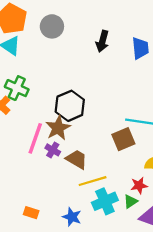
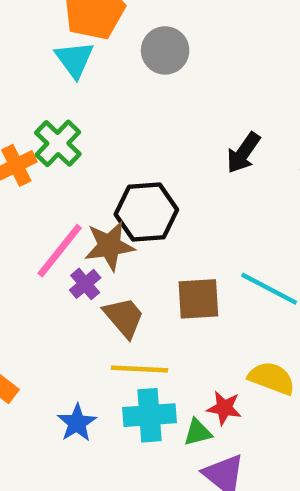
black arrow: (102, 41) -> (243, 153), moved
brown square: (123, 139) -> (198, 299), moved

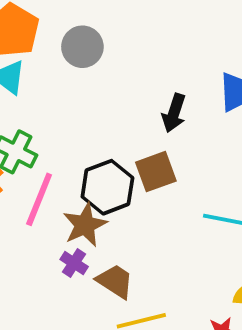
pink line: (60, 251) -> (39, 199), moved
brown square: (198, 299) -> (156, 172), moved

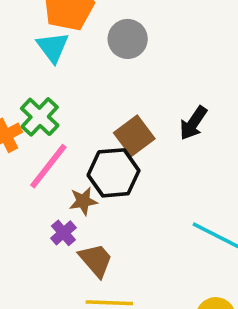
brown square: (156, 172) -> (134, 136), moved, turned -33
brown star: (85, 225) -> (83, 201), size x0.7

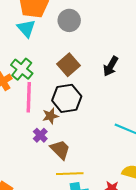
brown square: (134, 136) -> (69, 65), moved
pink line: (48, 166) -> (29, 97), turned -32

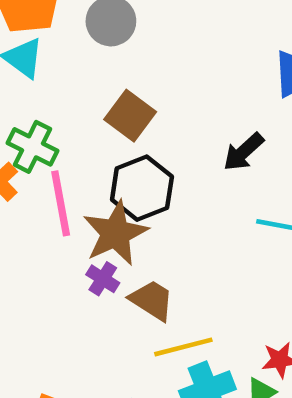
black arrow: (111, 66) -> (244, 152), moved, turned 30
brown star: (50, 116) -> (115, 233), size x1.8

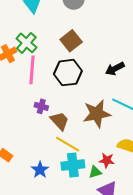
brown star: (115, 233) -> (97, 114), moved
purple cross: (103, 279) -> (41, 106), turned -32
yellow line: (183, 347) -> (68, 144), turned 30

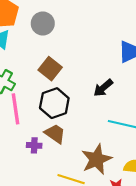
brown star: (97, 114) -> (97, 159), moved
brown trapezoid: (60, 121) -> (55, 134), moved

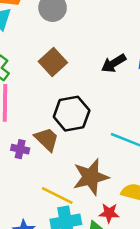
black arrow: (103, 88) -> (114, 63), moved
black hexagon: (54, 103) -> (72, 114), moved

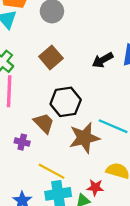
purple cross: (20, 149) -> (22, 142), moved
brown star: (91, 177) -> (84, 138), moved

